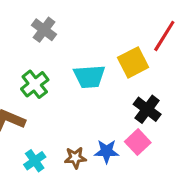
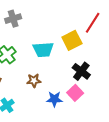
gray cross: (44, 30) -> (13, 19), turned 35
brown star: (75, 158) -> (34, 81), moved

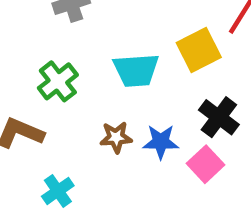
blue star: (54, 99) -> (161, 142), moved

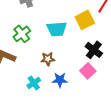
blue star: (161, 142) -> (60, 80), moved
cyan cross: (58, 191) -> (34, 83), moved

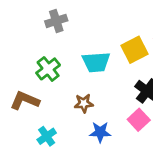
cyan cross: (34, 83) -> (47, 136), moved

